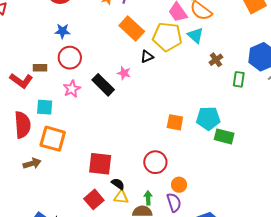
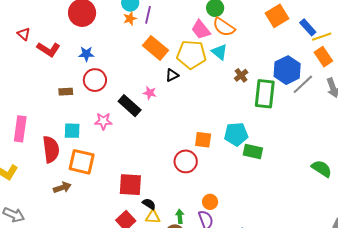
green rectangle: (239, 79) -> (265, 94), size x1.8
red L-shape: (21, 81) -> (48, 49), moved
pink star: (72, 89) -> (103, 121), moved, turned 30
red circle: (155, 162) -> (186, 161), moved

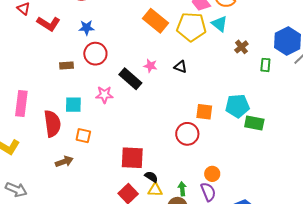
black triangle: (172, 75) -> (180, 67), moved, turned 48
green rectangle: (265, 94) -> (265, 65), size x0.5
orange square: (82, 162) -> (83, 136), size x0.6

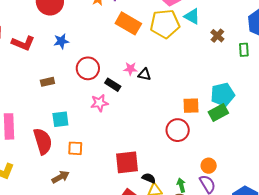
red circle: (95, 54) -> (88, 68), moved
black triangle: (180, 67) -> (145, 75), moved
black rectangle: (130, 79) -> (113, 85), size x0.7
pink star: (104, 95) -> (99, 103), moved
green rectangle: (254, 123) -> (218, 112), moved, turned -30

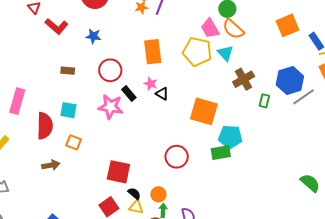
orange rectangle: (128, 23) -> (153, 52), moved, turned 35
brown cross: (217, 36) -> (244, 79), size x1.5
pink star: (99, 103) -> (111, 107), size x1.4
orange square: (191, 106) -> (204, 111), moved, size x1.6
orange circle: (209, 166) -> (158, 194), moved

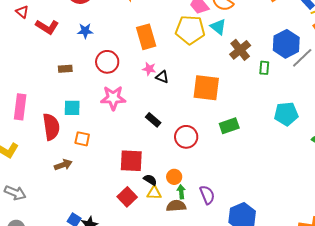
black rectangle: (129, 93) -> (153, 120), moved
cyan pentagon: (230, 137) -> (286, 114), moved

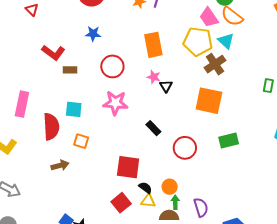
red L-shape: (47, 27) -> (53, 52), moved
brown cross: (240, 50) -> (215, 64), moved
black triangle: (162, 77) -> (166, 86), turned 32

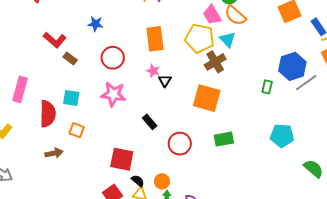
brown rectangle: (70, 70) -> (70, 58), turned 32

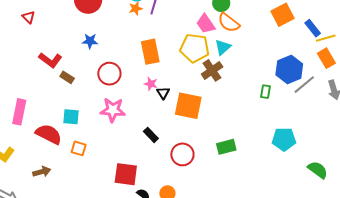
cyan triangle: (228, 40) -> (223, 47), turned 36
orange square: (207, 98) -> (188, 106), moved
red semicircle: (48, 114) -> (49, 134), turned -60
brown arrow: (54, 153) -> (42, 172), moved

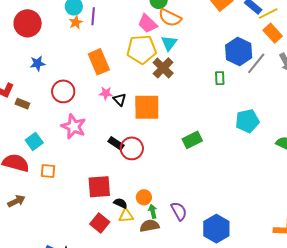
pink star: (113, 110) -> (74, 126), turned 30
cyan square: (71, 117) -> (34, 141), turned -30
red circle: (182, 154) -> (132, 148), moved

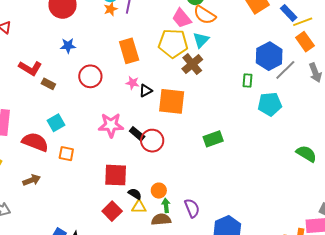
black triangle: (120, 100) -> (146, 91), turned 40
cyan pentagon: (247, 121) -> (270, 104), moved
pink star: (74, 126) -> (111, 125), moved, turned -30

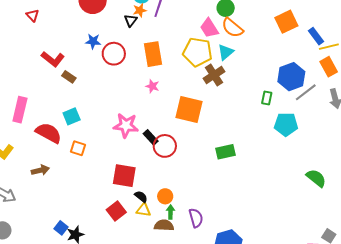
red circle: (90, 76) -> (114, 54), moved
black triangle: (146, 91) -> (131, 20), moved, turned -32

